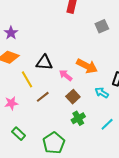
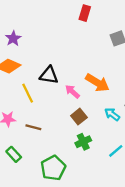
brown line: (43, 97) -> (33, 127), moved, turned 48

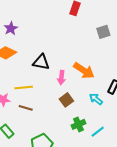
pink arrow: (72, 92) -> (61, 78), turned -128
yellow line: (28, 93) -> (24, 87), moved, turned -72
green cross: (83, 142) -> (78, 124), moved

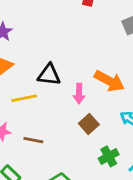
yellow line: (24, 87) -> (24, 98), moved

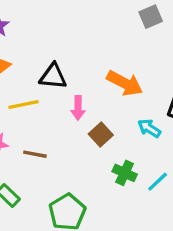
pink arrow: (79, 94) -> (78, 108), moved
green cross: (109, 156) -> (125, 173), turned -36

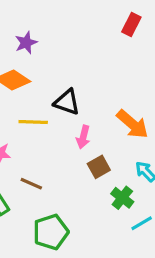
brown line: (35, 154) -> (31, 184), moved
green cross: (125, 173) -> (122, 198), moved

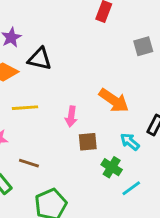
black triangle: (67, 102) -> (40, 59), moved
brown square: (99, 167) -> (88, 142), turned 30

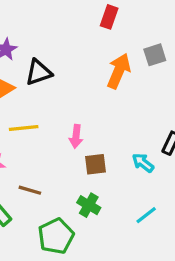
black triangle: (40, 59) -> (39, 72), turned -30
orange arrow: (114, 100) -> (119, 71), moved, turned -100
green cross: (112, 167) -> (89, 205), moved

